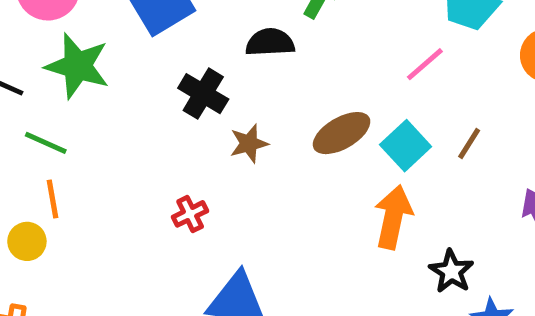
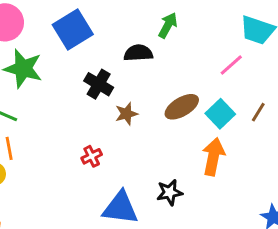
black star: (451, 271) -> (170, 192), moved, turned 30

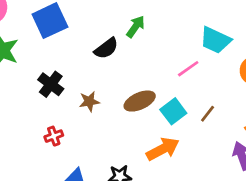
black semicircle: (138, 53) -> (106, 48), turned 140
black cross: (99, 84) -> (51, 84), moved
orange arrow: (213, 157) -> (163, 149), turned 44

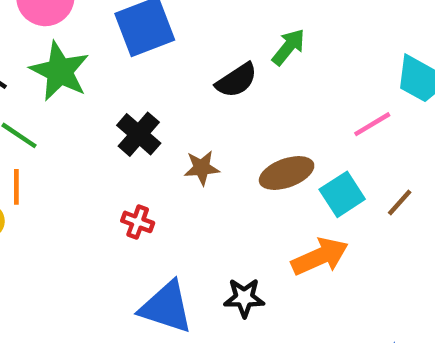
red cross: (54, 136) -> (138, 222), turned 36

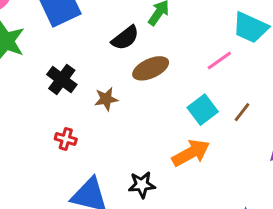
brown ellipse: (287, 173) -> (151, 68), moved

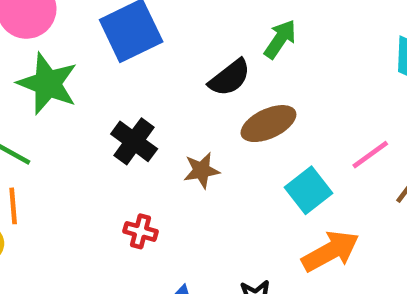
pink line: (219, 61) -> (370, 155), moved
cyan square: (203, 110) -> (308, 190), moved

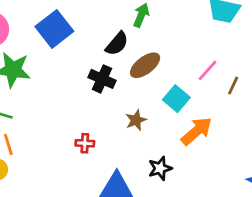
black cross: (134, 141) -> (102, 79), moved
brown star: (201, 170) -> (136, 120), moved

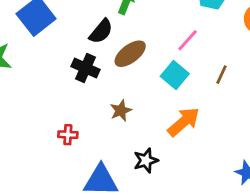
pink line: (207, 70) -> (188, 40), moved
cyan square: (176, 99) -> (175, 75), moved

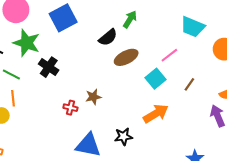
black cross: (86, 68) -> (49, 67), moved
brown star: (121, 111) -> (93, 97), moved

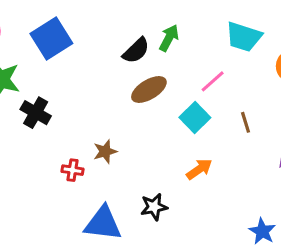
green arrow: (130, 19) -> (169, 38), moved
black semicircle: (108, 37) -> (136, 51), moved
brown line: (189, 84) -> (245, 122), turned -48
orange arrow: (156, 114) -> (199, 169), size x0.7

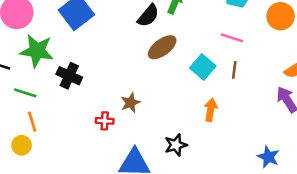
pink line: (213, 81) -> (232, 38), moved, turned 65
brown line: (245, 122) -> (234, 70), moved, turned 30
orange arrow: (199, 169) -> (211, 110), turned -40

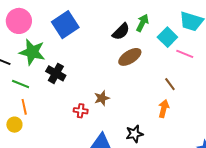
cyan square: (203, 67) -> (167, 37), moved
brown line: (234, 70) -> (170, 84), moved, turned -48

